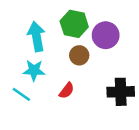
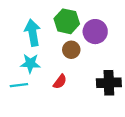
cyan line: (21, 94) -> (19, 85), turned -42

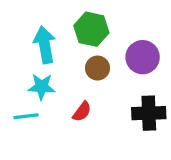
purple circle: (95, 32) -> (143, 57), moved

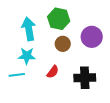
black cross: (149, 113) -> (85, 78), moved

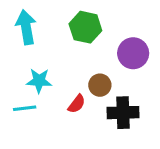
cyan arrow: (29, 29) -> (26, 27), moved
brown circle: (63, 44) -> (100, 85), moved

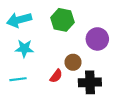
cyan arrow: (26, 27) -> (19, 20), turned -95
cyan star: (39, 81) -> (24, 48), moved

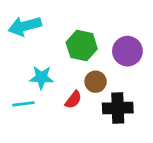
green hexagon: (62, 20) -> (82, 46), moved
cyan star: (24, 48) -> (41, 77), moved

